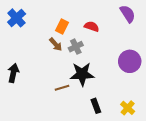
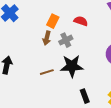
brown arrow: (56, 44) -> (47, 38), turned 56
brown line: (62, 88) -> (47, 72), moved

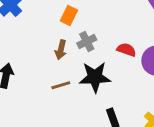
red semicircle: (81, 21) -> (126, 50), moved
brown arrow: (47, 38) -> (61, 50), moved

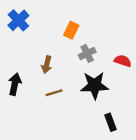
brown arrow: (61, 50) -> (47, 65), moved
brown line: (61, 85) -> (54, 93), moved

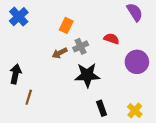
red semicircle: (123, 61) -> (112, 39), moved
brown arrow: (47, 65) -> (60, 53), moved, turned 48
brown line: (54, 93) -> (29, 97), moved, turned -56

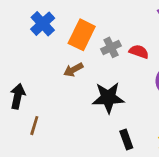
blue cross: (19, 17) -> (43, 24), moved
orange rectangle: (66, 25) -> (82, 35), size x1.5
gray cross: (81, 46) -> (111, 47), moved

